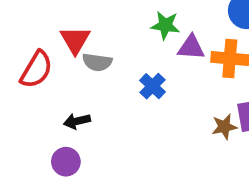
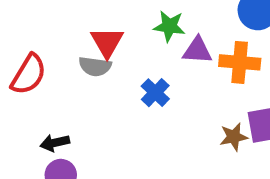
red triangle: (75, 40) -> (107, 42), moved
black arrow: (77, 121) -> (55, 143), moved

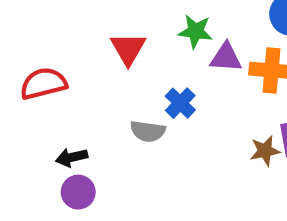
gray semicircle: (95, 66) -> (148, 131), moved
red semicircle: (29, 74) -> (43, 84), turned -135

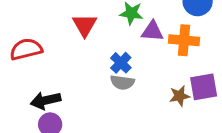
gray semicircle: (148, 131) -> (122, 82), moved
black arrow: (72, 157) -> (46, 100), size x1.4

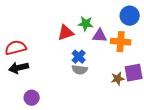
red triangle: (85, 25) -> (66, 33), moved, turned 42
black arrow: (46, 100) -> (19, 68), moved

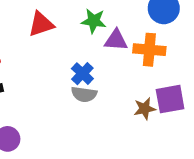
red triangle: (66, 33) -> (41, 24), moved

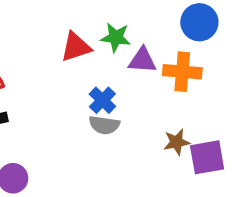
red triangle: (41, 24) -> (76, 47), moved
purple square: (170, 99) -> (207, 157), moved

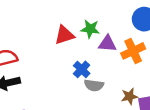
orange cross: (182, 72) -> (133, 51), turned -30
gray semicircle: (104, 125) -> (94, 85), moved

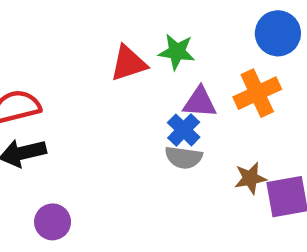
purple triangle: (107, 44) -> (200, 102), moved
blue cross: (82, 69) -> (184, 130), moved

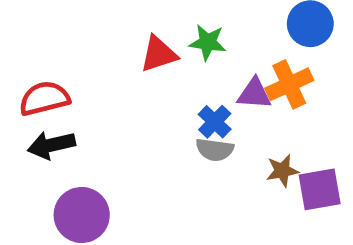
purple triangle: (200, 102) -> (254, 94), moved
purple circle: (53, 222) -> (82, 215), size x1.5

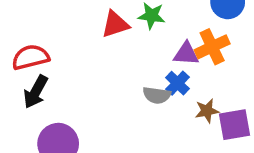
blue cross: (215, 122) -> (177, 83), moved
black arrow: (51, 145) -> (36, 92), turned -48

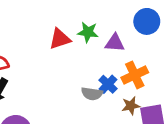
orange cross: (212, 47) -> (135, 75), moved
purple triangle: (186, 54) -> (115, 43), moved

